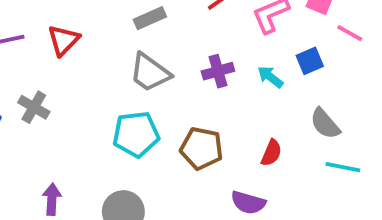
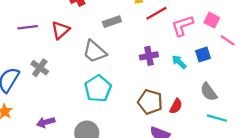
gray trapezoid: (150, 73) -> (94, 52), moved
cyan pentagon: (136, 134) -> (98, 89), turned -30
brown pentagon: (202, 148) -> (150, 102), moved
purple arrow: (52, 199) -> (46, 122), turned -114

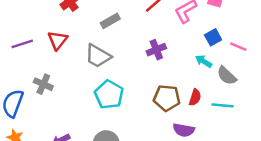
pink line: (228, 40) -> (238, 47), moved
cyan arrow: (179, 62) -> (204, 61), moved
cyan line: (217, 118) -> (223, 105), moved

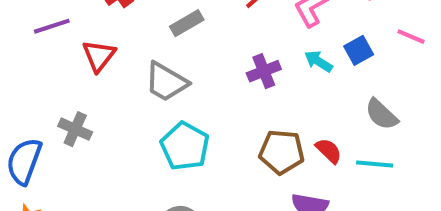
purple line: (22, 44) -> (52, 26), moved
pink line: (238, 47) -> (411, 37), moved
cyan arrow: (204, 61) -> (318, 61), moved
red semicircle: (195, 97) -> (329, 151), turned -63

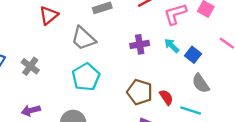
blue square: (359, 50) -> (193, 55), moved, turned -35
gray cross: (75, 129) -> (30, 66), moved

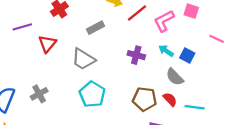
purple cross: (140, 44) -> (136, 55), turned 35
gray cross: (30, 66) -> (39, 94), turned 35
gray semicircle: (201, 83) -> (175, 77), moved

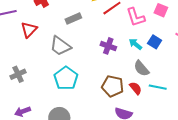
pink L-shape: (164, 21) -> (136, 17), turned -85
blue square: (187, 56) -> (155, 42), moved
cyan line: (195, 107) -> (158, 87), moved

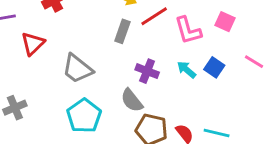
gray rectangle: (73, 19) -> (122, 31), moved, turned -49
gray semicircle: (141, 68) -> (132, 100), moved

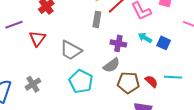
blue square: (214, 67) -> (164, 43), moved
gray semicircle: (132, 100) -> (112, 65), turned -78

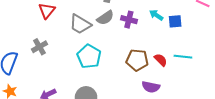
blue square: (164, 43) -> (175, 21), turned -32
gray semicircle: (112, 65) -> (105, 18), moved
gray cross: (33, 84) -> (39, 47), moved

